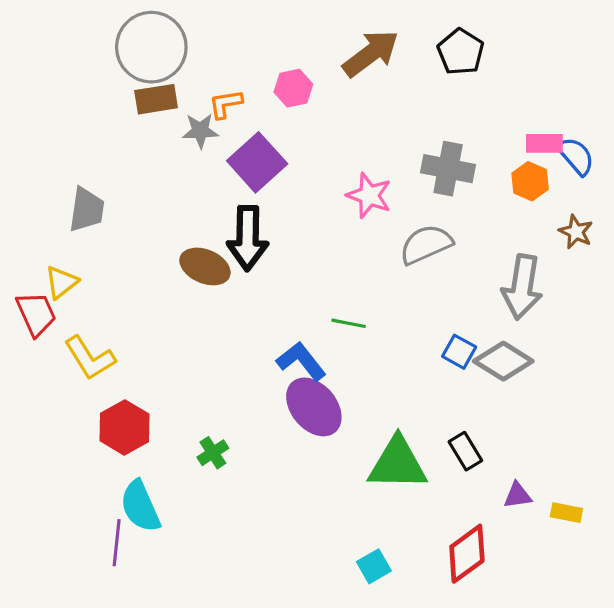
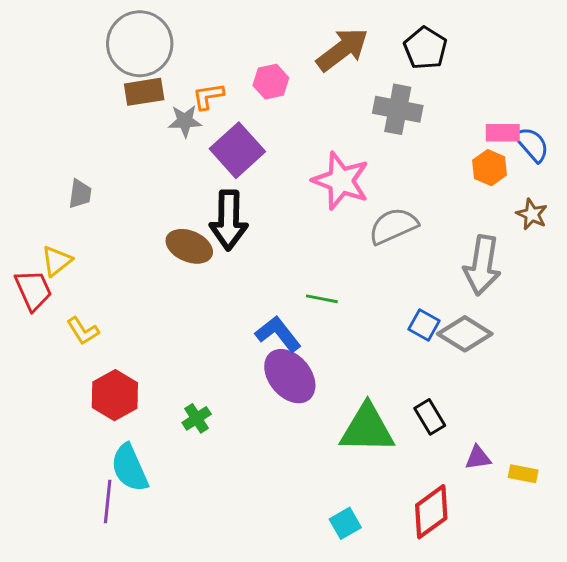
gray cross: (448, 169) -> (398, 109), moved
pink star: (369, 195) -> (341, 181), size x1.4
gray trapezoid: (87, 210) -> (80, 194), size x0.7
yellow L-shape: (90, 358) -> (83, 331), size x0.7

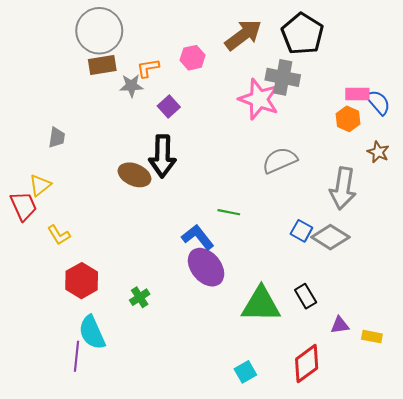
black pentagon: (425, 48) -> (302, 34), size x1.4
purple square: (237, 150) -> (169, 106), size x0.6
pink star: (341, 181) -> (259, 99), moved

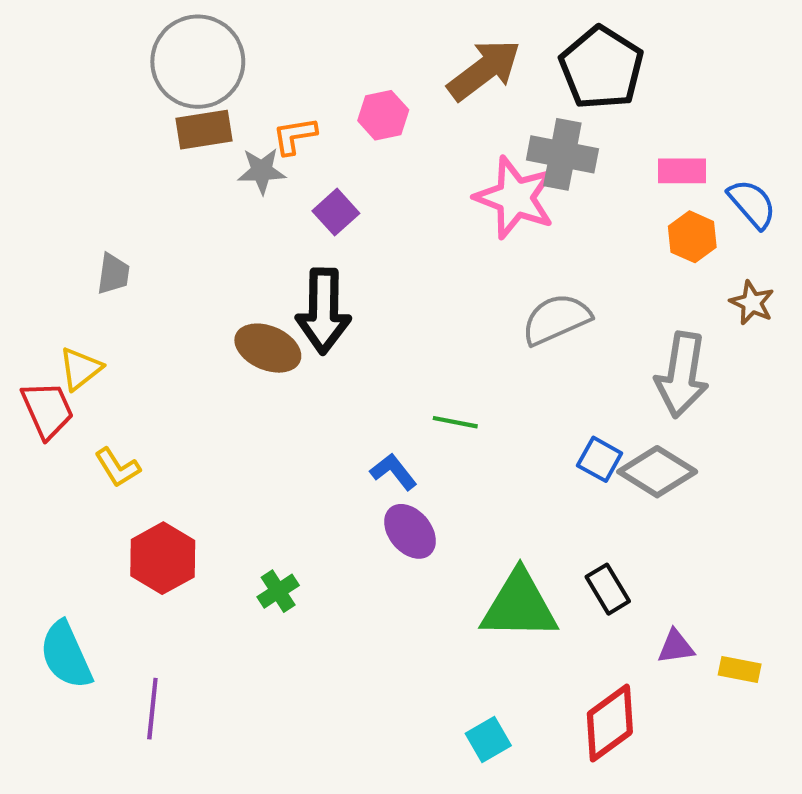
pink rectangle: (357, 94) -> (682, 171), moved
blue L-shape: (198, 237) -> (394, 472), size x0.7
purple ellipse: (206, 267) -> (410, 531), size x0.7
cyan semicircle: (92, 332) -> (66, 655), moved

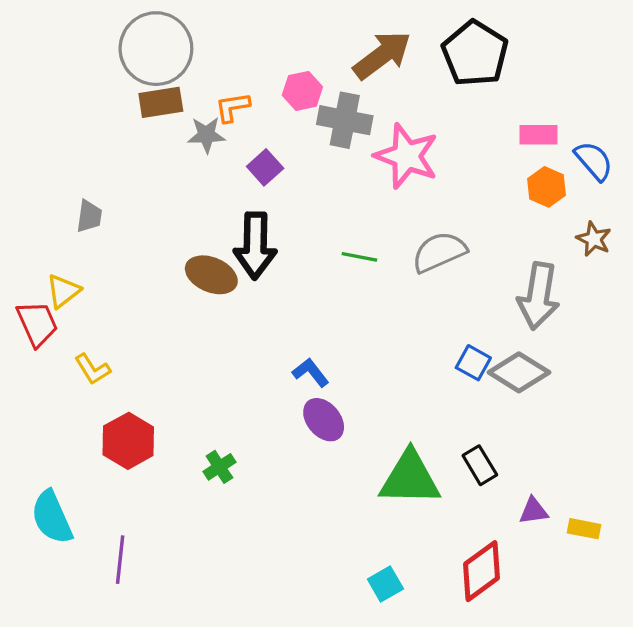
gray cross: (562, 154) -> (345, 120), moved
green line: (455, 422) -> (359, 257), moved

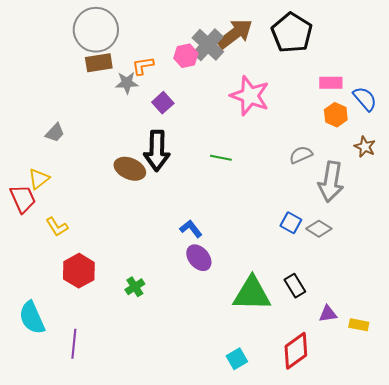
gray cross: (345, 120) -> (208, 45), moved, turned 32
gray trapezoid: (89, 216) -> (55, 133), turned 35
gray semicircle: (439, 252) -> (301, 155), moved, size x0.7
gray diamond: (519, 372) -> (319, 229), size x0.7

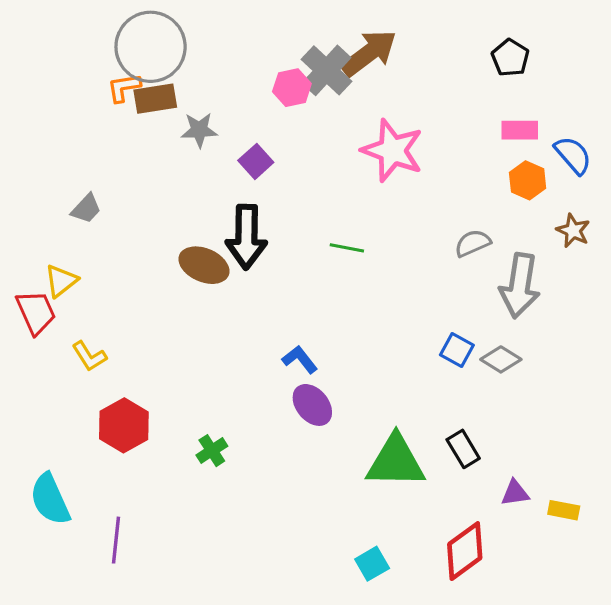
black pentagon: (292, 33) -> (510, 58), moved, size x0.6
orange L-shape: (143, 66) -> (124, 88), moved

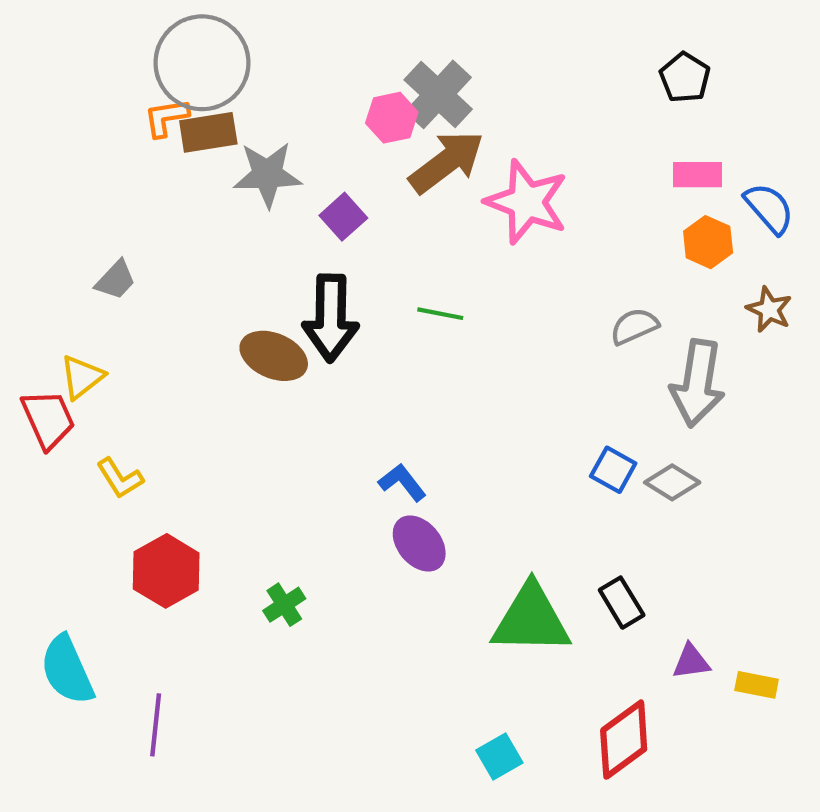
brown arrow: (369, 53) -> (447, 162), moved
gray star: (199, 130) -> (267, 175), size x1.4
green line: (347, 248) -> (440, 314), moved

